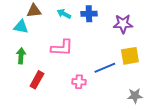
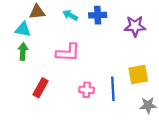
green arrow: (21, 56) -> (23, 51), moved
yellow square: (130, 56) -> (138, 74), moved
blue line: (105, 68) -> (113, 89), moved, turned -70

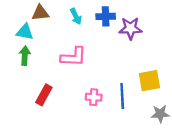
cyan arrow: (70, 15) -> (76, 16), turned -144
purple star: (135, 26) -> (130, 28), moved

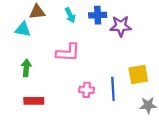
green arrow: (25, 56) -> (26, 68), moved
red rectangle: (44, 95) -> (34, 101), moved, turned 60

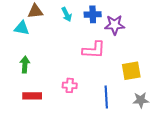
pink L-shape: (68, 53) -> (94, 50), moved
blue line: (113, 89) -> (106, 97), moved
pink cross: (87, 90) -> (70, 85), moved

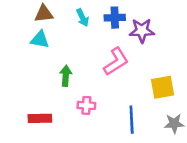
cyan triangle: (22, 28) -> (40, 40), moved
pink L-shape: (94, 50) -> (116, 62), turned -35
green arrow: (25, 65) -> (66, 76), moved

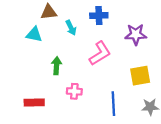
brown triangle: (44, 14) -> (49, 12), moved
cyan arrow: (82, 18) -> (71, 28), moved
purple star: (142, 31) -> (136, 34), moved

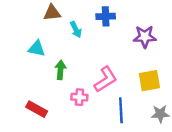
cyan triangle: (34, 34) -> (37, 49), moved
pink L-shape: (100, 53) -> (106, 79), moved
red rectangle: (34, 102) -> (37, 109), turned 30

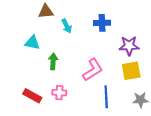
blue cross: (106, 16) -> (102, 23), moved
purple star: (145, 37) -> (129, 46), moved
pink cross: (79, 97) -> (59, 93), moved

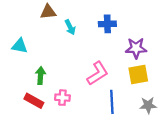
cyan triangle: (32, 43) -> (20, 46), moved
green arrow: (53, 61) -> (40, 76), moved

